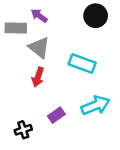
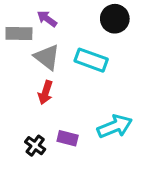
cyan rectangle: (82, 64) -> (91, 60), moved
purple rectangle: (56, 115) -> (68, 138), turned 49
black cross: (23, 130) -> (35, 146), moved, turned -35

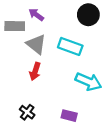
cyan arrow: (115, 126) -> (88, 82), moved, turned 45
purple rectangle: (68, 138) -> (69, 116), moved

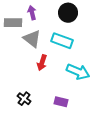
purple arrow: (36, 15) -> (32, 13), turned 40
black circle: (88, 15) -> (68, 13), moved
red arrow: (35, 71) -> (42, 63), moved

